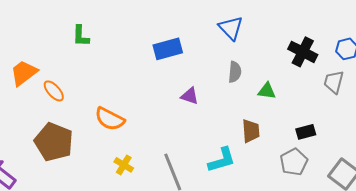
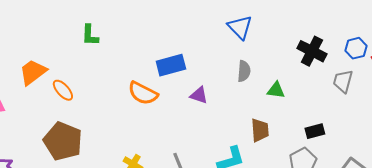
blue rectangle: (168, 49) -> (171, 65), moved
orange semicircle: (110, 119) -> (143, 93), moved

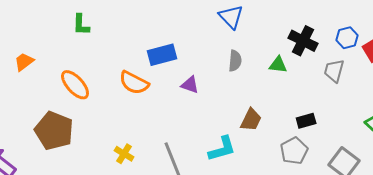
orange trapezoid: (33, 72) -> (24, 62), size x0.7
orange ellipse: (63, 90) -> (75, 85), moved, size x1.4
green triangle: (276, 90) -> (278, 65), moved
brown trapezoid: (260, 130) -> (251, 120), turned 30

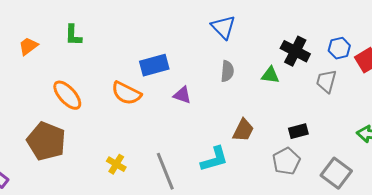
orange trapezoid: (24, 62) -> (28, 46), moved

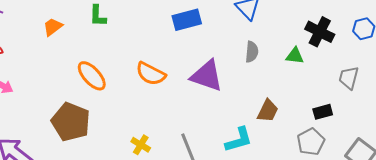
blue rectangle: (154, 65) -> (187, 20), moved
gray trapezoid: (326, 81) -> (349, 78), moved
purple triangle: (182, 95) -> (207, 76), size x1.8

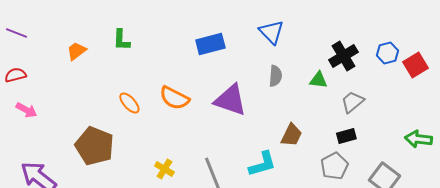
black cross: (320, 32) -> (343, 56), turned 32
orange ellipse: (92, 76) -> (129, 103), moved, size x0.7
gray trapezoid: (349, 78) -> (352, 102), moved, turned 35

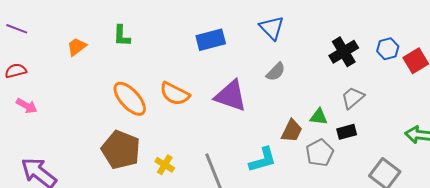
gray semicircle: (275, 76) -> (276, 72), turned 40
green triangle: (318, 80) -> (319, 117), moved
orange ellipse: (129, 103) -> (130, 99), size x1.6
brown pentagon: (94, 146) -> (121, 150), moved
gray pentagon: (334, 166) -> (320, 153), moved

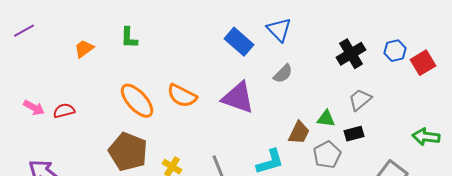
purple line: (17, 29) -> (24, 31), turned -50
blue rectangle: (211, 40) -> (239, 42), moved, turned 56
red semicircle: (16, 71) -> (64, 111), moved

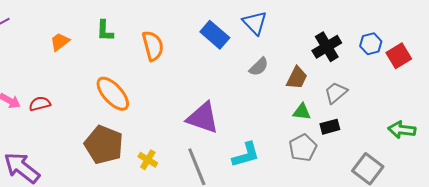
orange semicircle: (182, 96) -> (153, 46), moved, turned -132
purple triangle: (238, 98) -> (203, 118), moved
brown trapezoid: (299, 133) -> (297, 78), moved

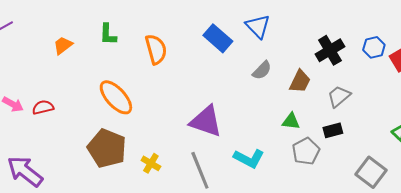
green triangle: (302, 112) -> (291, 121), moved
cyan L-shape: (246, 155) -> (249, 158), turned 44

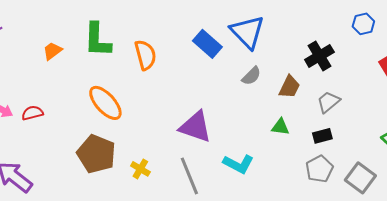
blue triangle: (258, 26) -> (247, 32), size x1.4
green L-shape: (108, 34) -> (97, 40), size x1.6
blue hexagon: (374, 47) -> (363, 24), moved
gray pentagon: (306, 151) -> (319, 169), moved

